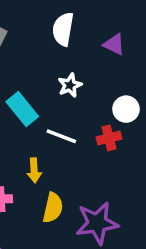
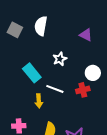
white semicircle: (63, 29) -> (41, 26), moved
yellow arrow: (34, 170) -> (39, 101), moved

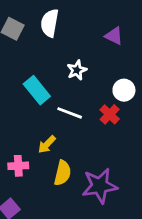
red cross: (83, 90) -> (110, 114), turned -32
yellow arrow: (39, 101) -> (47, 144), moved, turned 48

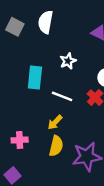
cyan rectangle: (37, 90) -> (35, 78), turned 45
yellow arrow: (47, 144) -> (55, 122), moved

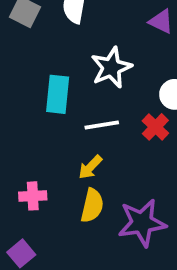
white star: (68, 61) -> (111, 68), size x1.5
white line: (62, 96) -> (102, 125), turned -30

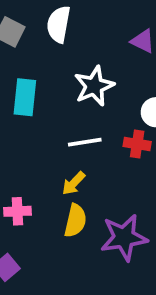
cyan rectangle: (58, 94) -> (25, 97), moved
red cross: (155, 127) -> (137, 144), turned -35

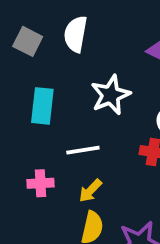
white line: (85, 142) -> (83, 150), moved
pink cross: (17, 211) -> (41, 183), moved

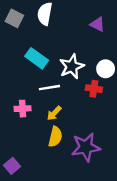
white star: (111, 95) -> (72, 66), moved
cyan rectangle: (42, 106) -> (37, 58), moved, turned -60

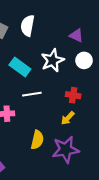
white star: (72, 66) -> (53, 60), moved
white circle: (106, 69) -> (84, 60), moved
yellow arrow: (54, 113) -> (68, 118), moved

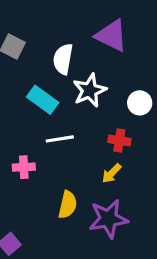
white semicircle: (27, 26) -> (63, 59), moved
purple triangle: (76, 35) -> (111, 36), moved, size x1.6
white circle: (84, 60) -> (140, 103), moved

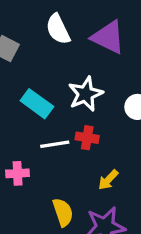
white semicircle: (63, 59) -> (58, 29), moved, turned -36
red cross: (119, 140) -> (87, 138), moved
yellow semicircle: (68, 205) -> (63, 212), turned -32

